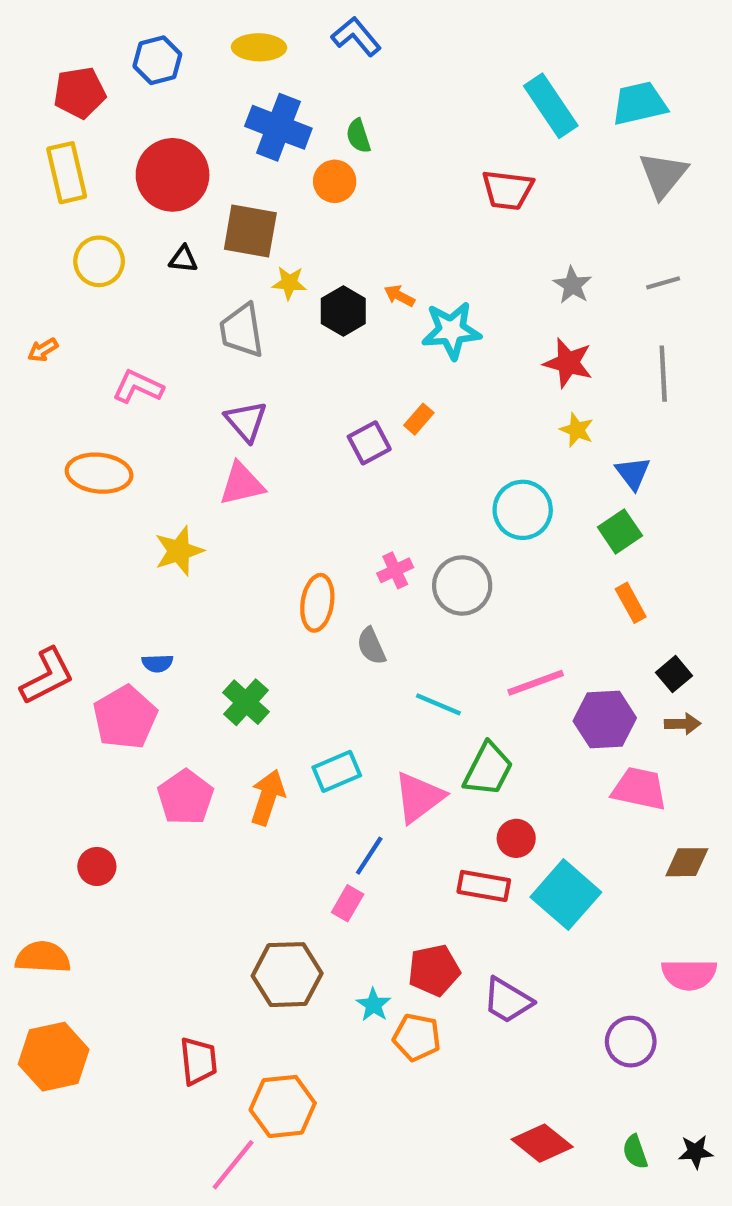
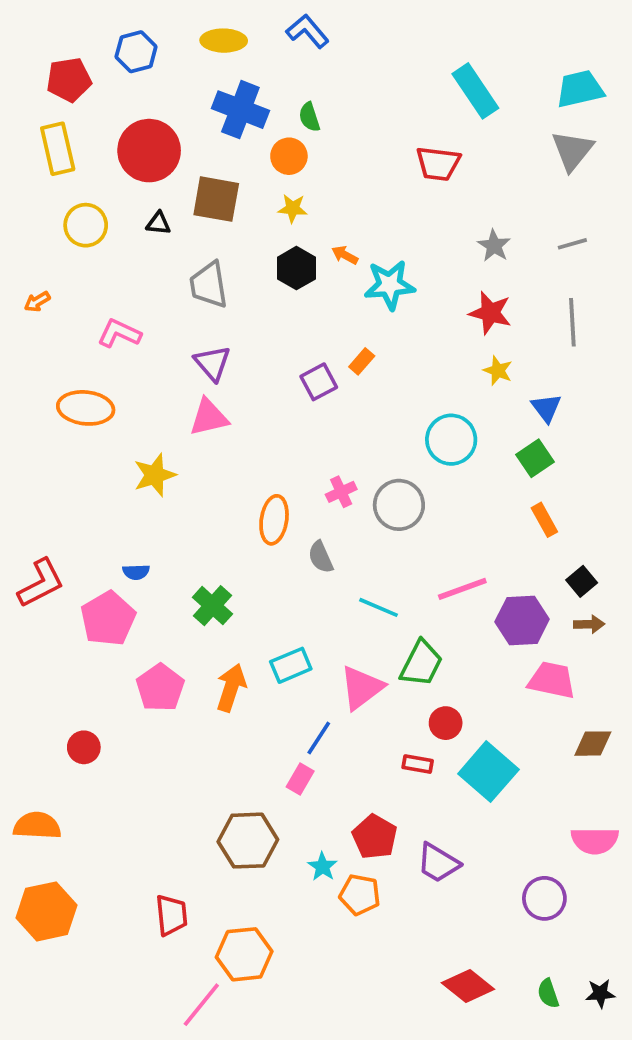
cyan trapezoid: (639, 104) -> (580, 89), moved
yellow star: (289, 283) -> (293, 208), moved
red rectangle: (484, 886) -> (418, 764), size x0.7
red pentagon: (434, 970) -> (375, 837), turned -30

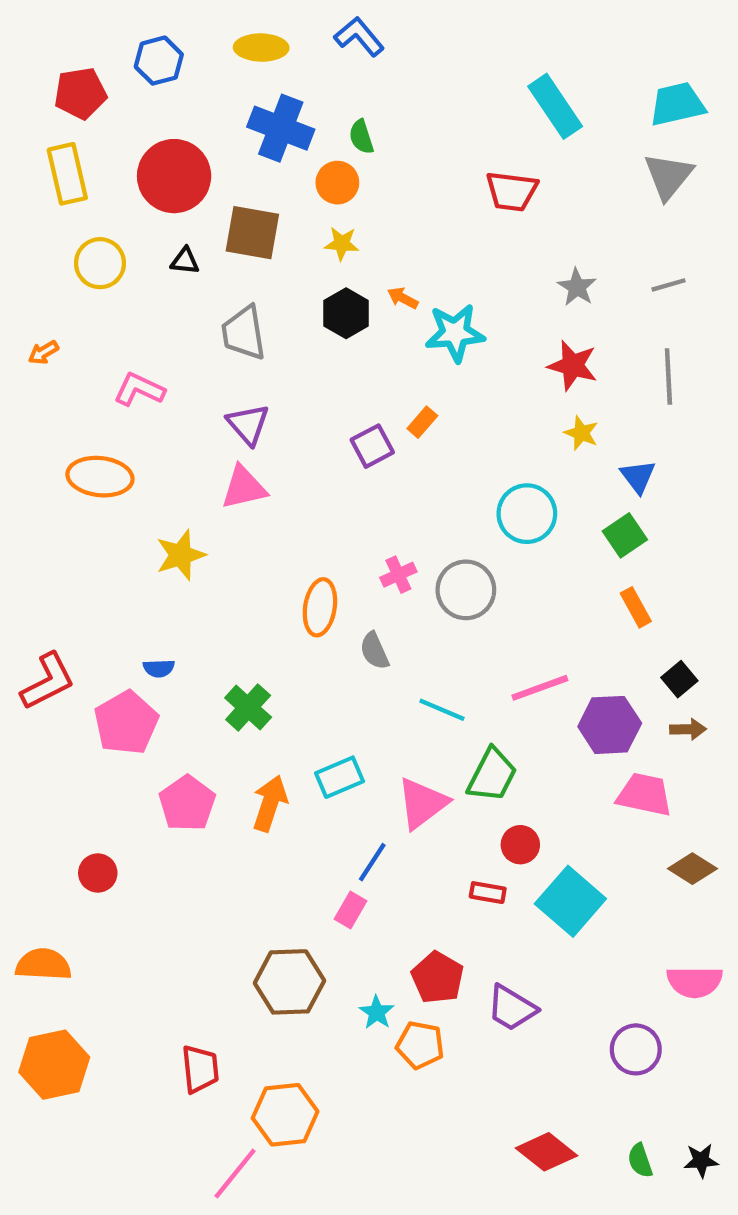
brown diamond: (593, 744) -> (692, 869), turned 33

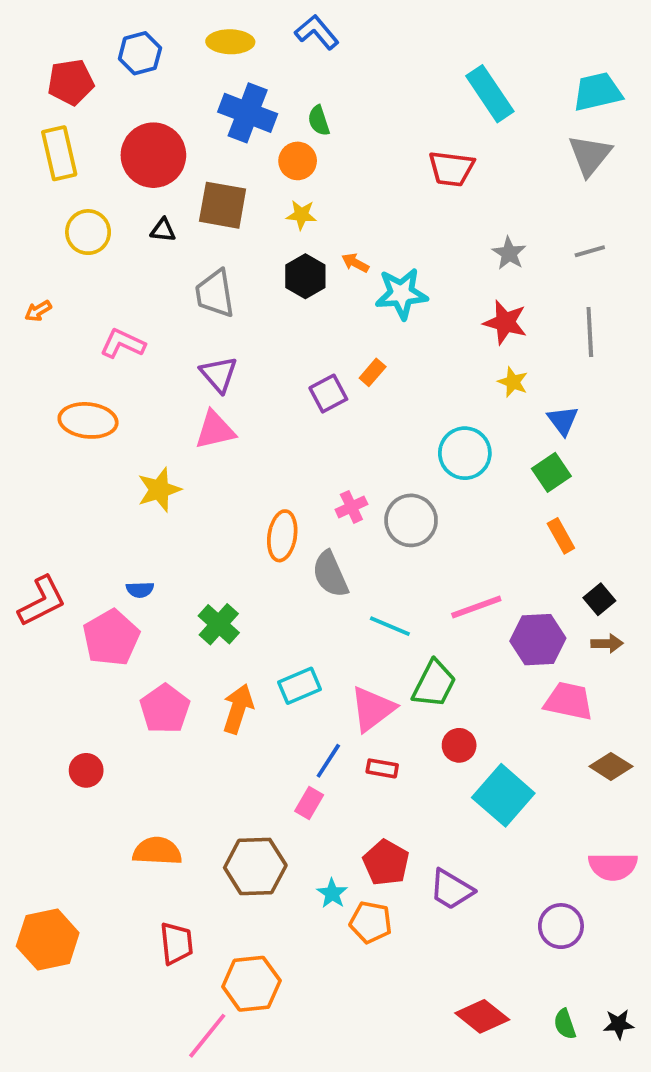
gray semicircle: (374, 651) -> (330, 574), size x1.4
red rectangle: (488, 893) -> (382, 768), moved
orange semicircle: (43, 964) -> (157, 851), moved

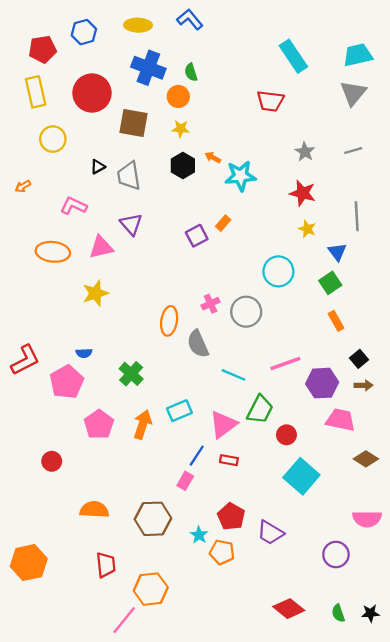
black triangle: (163, 230) -> (98, 167), moved, turned -35
gray line: (590, 332) -> (357, 216), moved
pink triangle: (215, 430) -> (101, 247), moved
red circle: (459, 745) -> (286, 435), moved

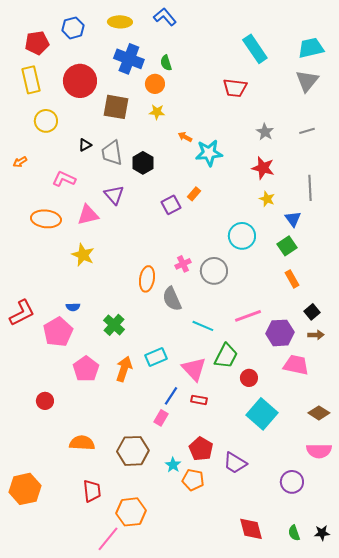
black hexagon: (183, 166) -> (143, 163), moved
yellow star: (95, 293) -> (83, 255), turned -30
pink triangle: (223, 424) -> (194, 369), turned -36
brown diamond: (366, 459) -> (319, 413), moved
red diamond: (289, 609) -> (251, 529), turned 36

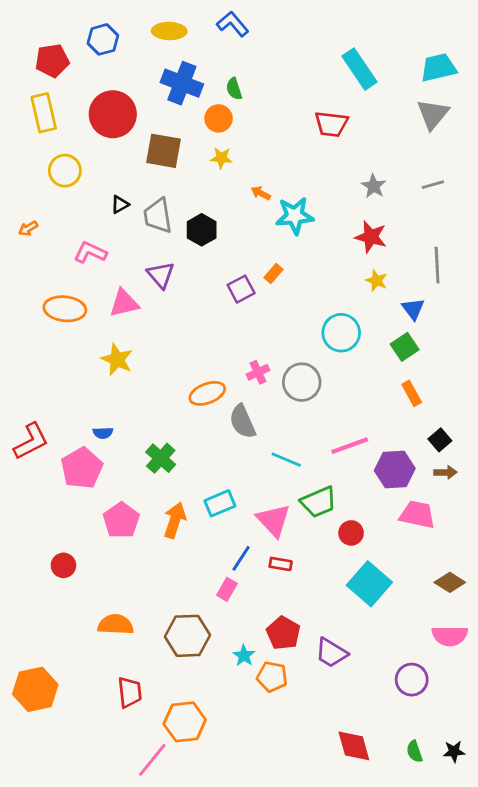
orange ellipse: (147, 279) -> (207, 393), turned 60
green trapezoid: (226, 356) -> (319, 502), turned 40

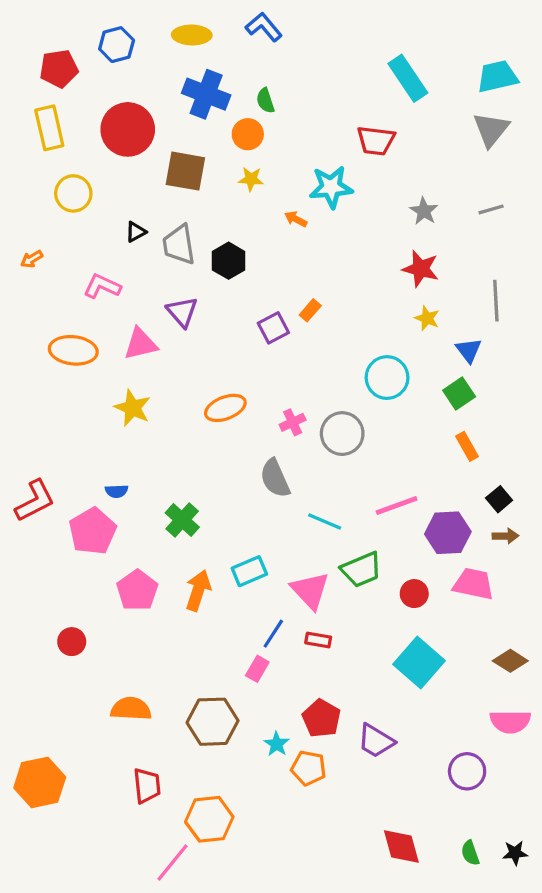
cyan star: (295, 216) -> (331, 187), moved
orange ellipse: (207, 393) -> (225, 408), moved
red circle: (351, 533) -> (414, 594), moved

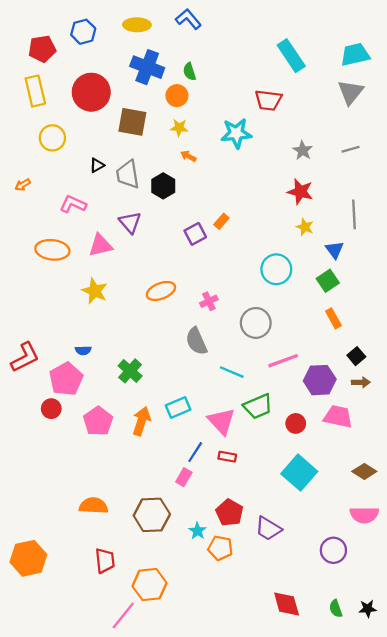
orange arrow: (296, 219) -> (188, 156), moved
gray circle: (342, 434) -> (256, 323), moved
red circle: (72, 642) -> (51, 409), moved

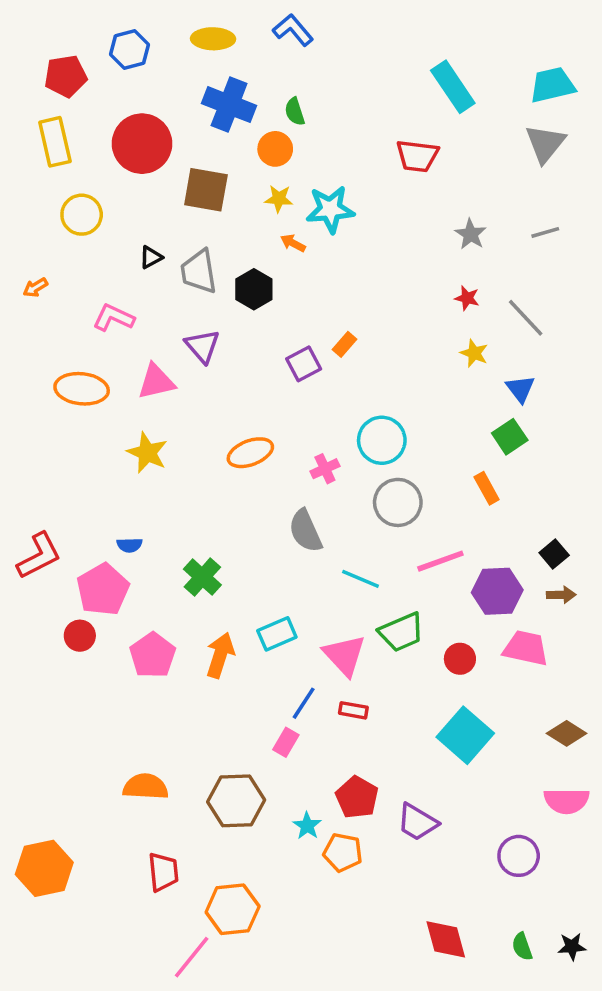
cyan star: (236, 133) -> (330, 209), moved
red star: (300, 192) -> (467, 298), size x0.6
gray line: (354, 214) -> (526, 318), moved, turned -40
cyan circle: (276, 269) -> (382, 440), moved
orange rectangle: (333, 318) -> (487, 488), moved

